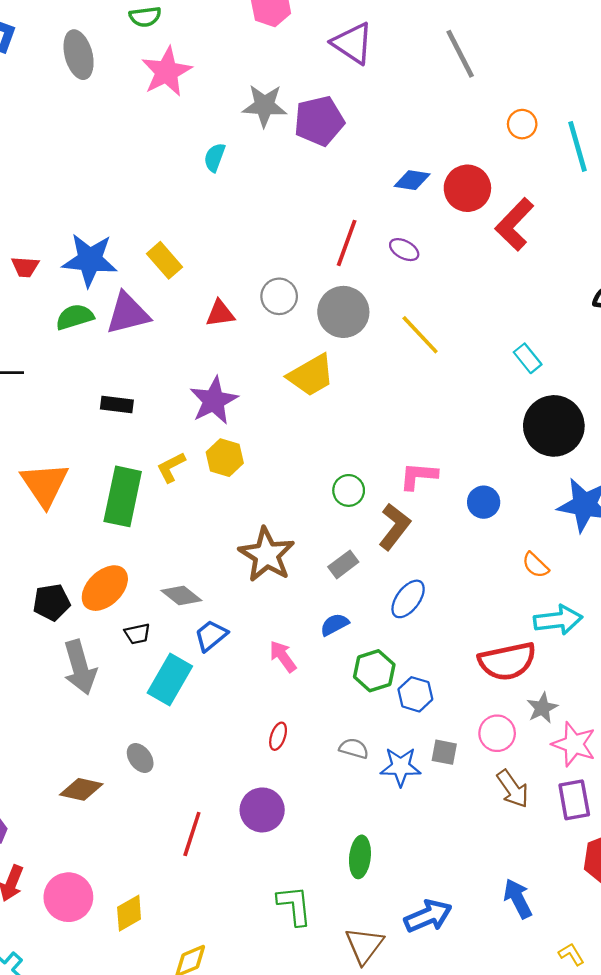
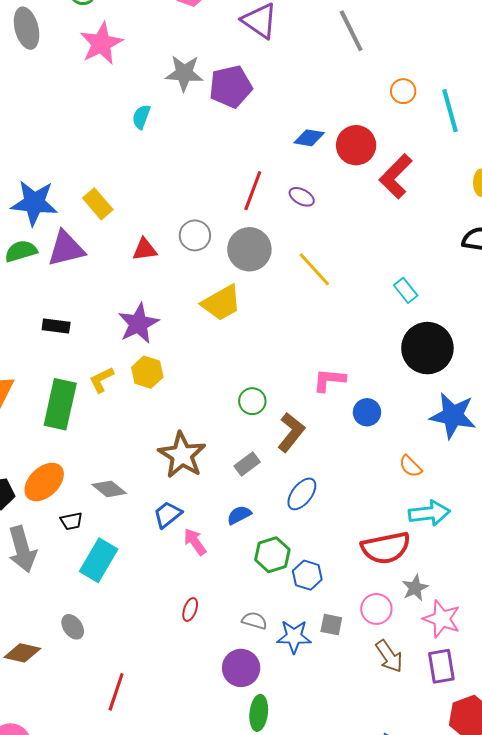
pink L-shape: (418, 476) -> (329, 380), moved
blue trapezoid: (211, 636) -> (168, 515), moved
purple circle: (262, 810) -> (241, 668), moved

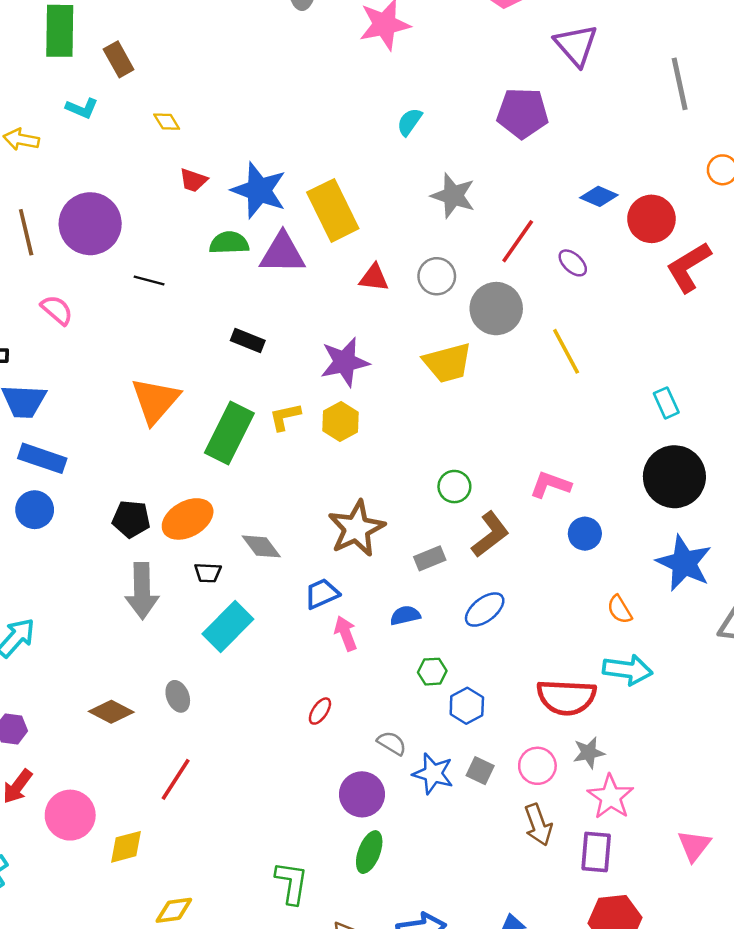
gray star: (184, 73) -> (453, 196), moved
yellow rectangle: (98, 204) -> (333, 210), size x1.6
green hexagon: (272, 555) -> (432, 672), size x0.7
red line: (116, 692) -> (176, 779), moved

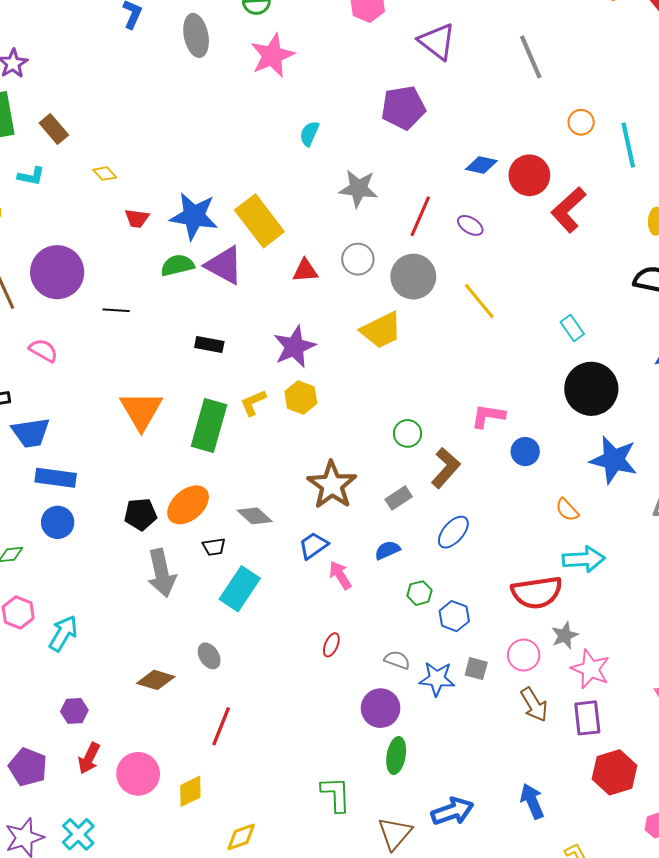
purple triangle: (283, 253) -> (224, 265), turned 39

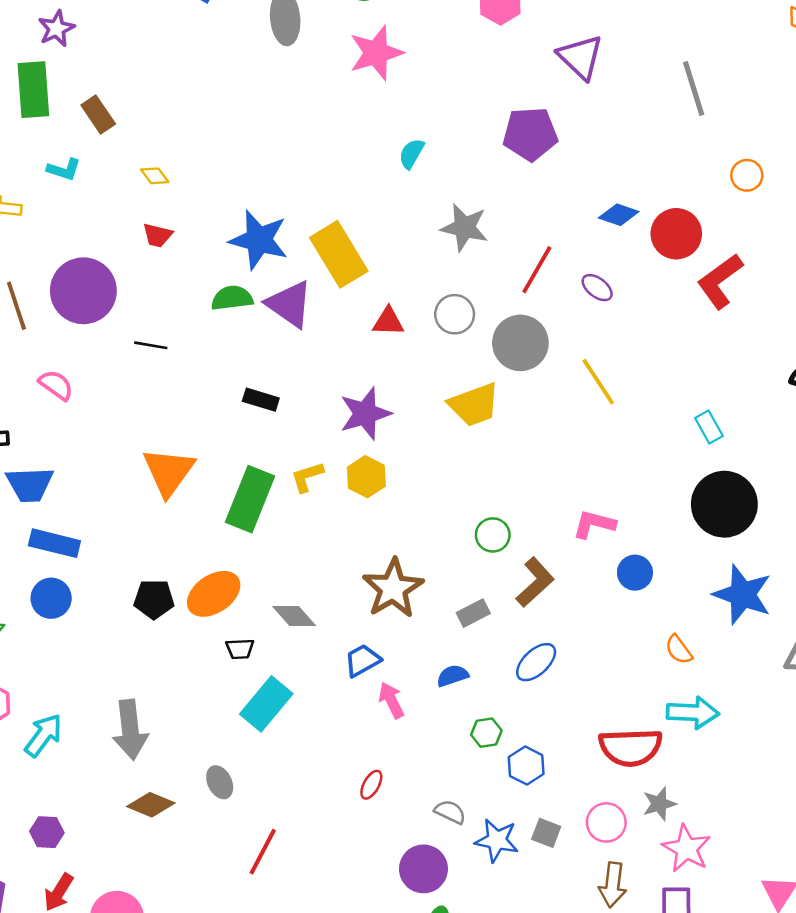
red trapezoid: (137, 218) -> (158, 235), moved
gray arrow: (162, 573) -> (130, 730), moved
brown arrow: (534, 705) -> (613, 885), turned 32
red line: (221, 726) -> (263, 852), moved

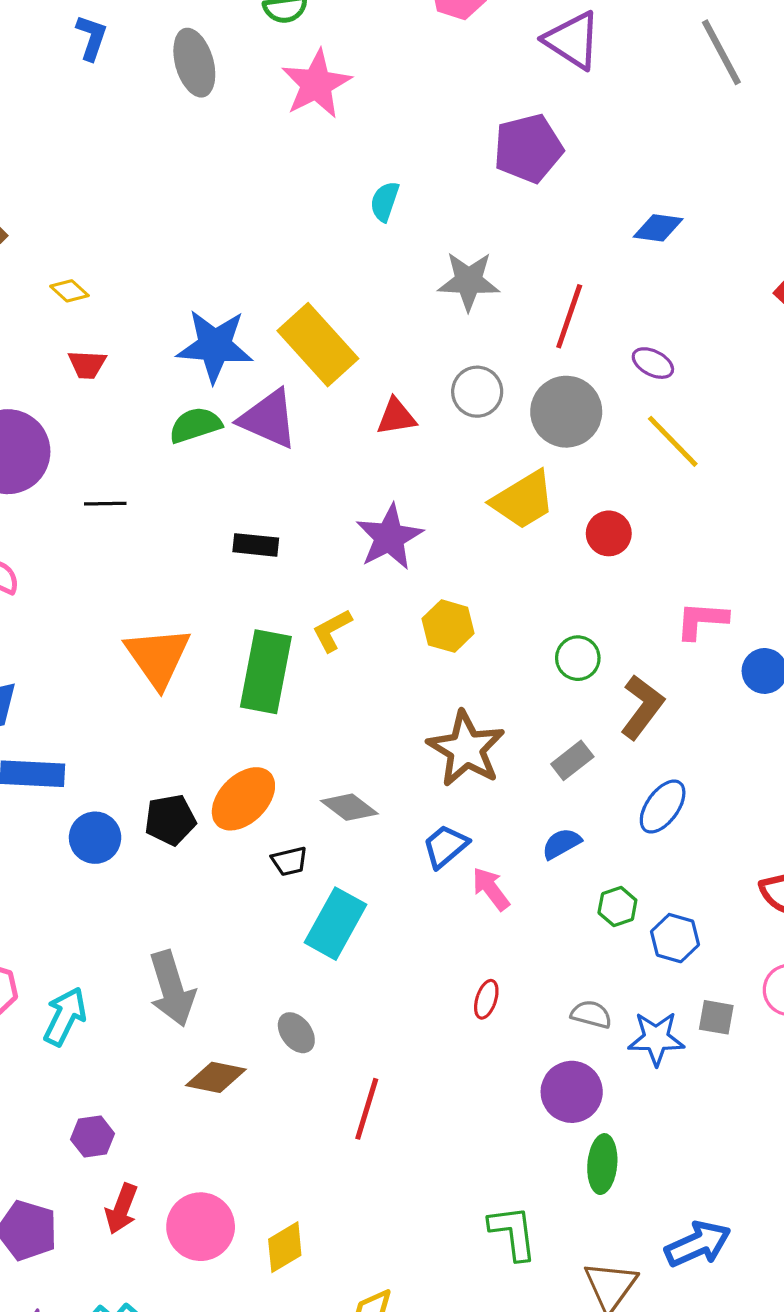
red circle: (676, 234) -> (609, 533), moved, size x0.7
purple ellipse: (597, 288) -> (653, 363), moved
yellow hexagon: (366, 477) -> (448, 626), moved
blue circle: (51, 598) -> (95, 838), moved

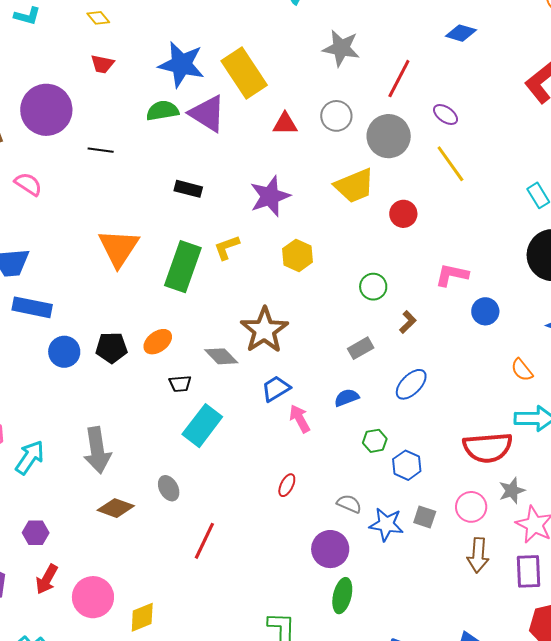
brown L-shape: (642, 707) -> (408, 322), size x0.6
brown star: (466, 749) -> (264, 330), moved
orange ellipse: (243, 799) -> (158, 342), size x0.7

